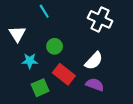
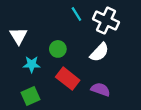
cyan line: (44, 11) -> (76, 14), moved
white semicircle: (94, 61) -> (99, 52), moved
green square: (40, 88) -> (30, 96), moved

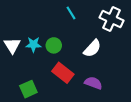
white cross: (106, 21) -> (112, 19), moved
white triangle: (18, 36) -> (12, 45), moved
cyan star: (32, 64) -> (33, 44), moved

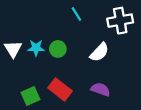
white cross: (112, 19) -> (120, 21), turned -35
red rectangle: (63, 73) -> (60, 89), moved

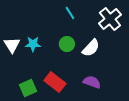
white cross: (120, 21) -> (110, 19), turned -30
green circle: (58, 49) -> (67, 44), moved

